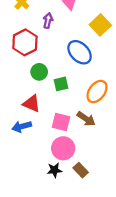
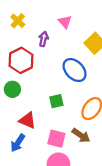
green circle: (39, 72) -> (12, 89), moved
blue arrow: (22, 126) -> (18, 143), turned -42

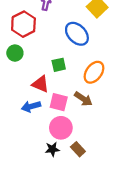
red triangle: (27, 120) -> (41, 84), moved
blue arrow: (18, 143) -> (31, 106), moved, turned 42

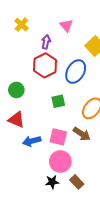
red hexagon: (23, 24) -> (45, 65), moved
blue ellipse: (77, 34) -> (76, 72), turned 75
red triangle: (41, 84) -> (16, 120), moved

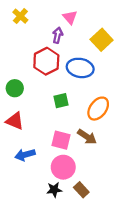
purple arrow: (46, 42) -> (58, 35), moved
blue ellipse: (76, 72) -> (80, 68), turned 70
blue arrow: (32, 141) -> (25, 155), moved

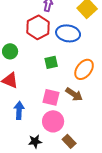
blue arrow: (25, 155) -> (19, 110), turned 108
black star: (54, 190) -> (35, 141), moved

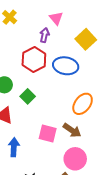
green square: (51, 62) -> (28, 96), moved, turned -32
pink circle: (53, 121) -> (75, 159), moved

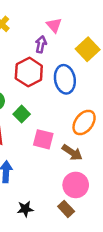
blue ellipse: (66, 66) -> (65, 79), turned 70
pink square: (48, 133) -> (43, 139), moved

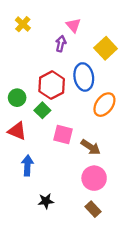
red hexagon: (29, 72) -> (52, 85), moved
orange ellipse: (84, 122) -> (104, 105), moved
brown rectangle: (66, 209) -> (93, 209), moved

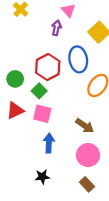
red triangle: (17, 131) -> (15, 110), turned -48
pink square: (63, 134) -> (42, 114), moved
blue arrow: (27, 165) -> (49, 143), moved

